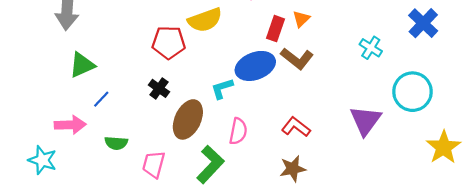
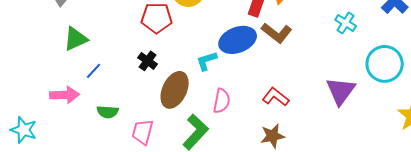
cyan star: (42, 160) -> (24, 130), moved

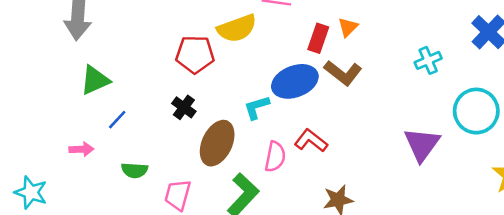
cyan cross: (346, 23) -> (428, 60), turned 35
pink arrow: (65, 95) -> (81, 149), size x0.7
red L-shape: (276, 97) -> (311, 141), moved

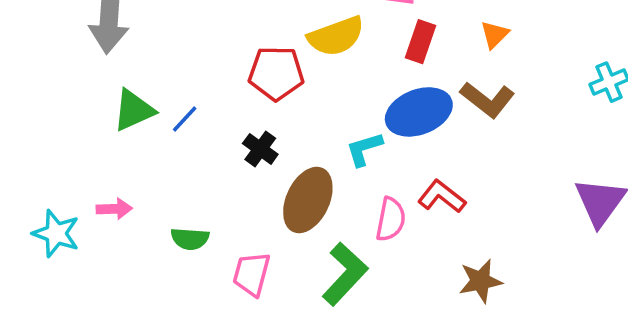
red rectangle: (318, 38) -> (421, 42), moved
blue line: (117, 120) -> (185, 119), moved
cyan star: (31, 192) -> (56, 233), moved

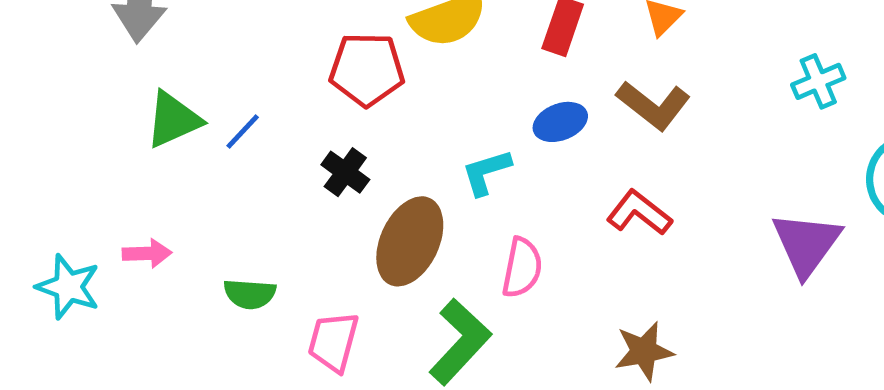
blue ellipse: (419, 112) -> (560, 122), size x0.6
red L-shape: (442, 196) -> (639, 213), moved

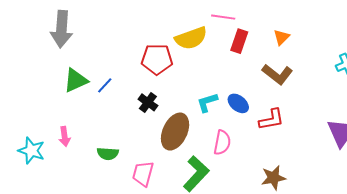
blue ellipse: (560, 122) -> (238, 103), moved, turned 60
red L-shape: (639, 213) -> (271, 119), turned 132
pink arrow: (147, 253) -> (65, 137), turned 84

